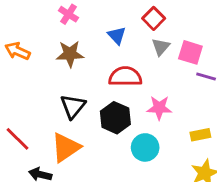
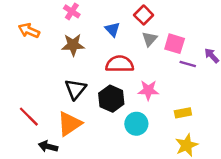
orange arrow: (18, 51) -> (29, 31), moved

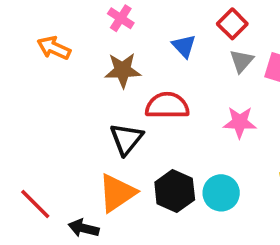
red semicircle: (120, 64) -> (167, 106), moved
pink star: (148, 90) -> (240, 122), moved
black hexagon: (111, 99) -> (175, 191), moved
red line: (29, 117) -> (35, 204), moved

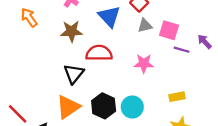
blue triangle: (184, 46) -> (109, 16), size x1.5
orange arrow: (54, 48) -> (29, 18), turned 30
gray triangle: (242, 61) -> (145, 26), turned 35

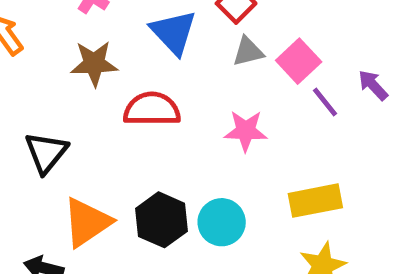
pink square: (169, 30) -> (299, 61), turned 30
purple line: (182, 50) -> (325, 102), turned 35
black triangle: (74, 74) -> (46, 152), moved
yellow rectangle: (177, 97) -> (315, 201), size x1.5

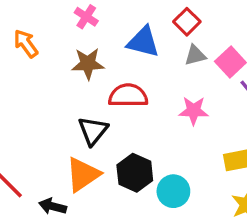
blue triangle: (174, 32) -> (143, 42), turned -33
black triangle: (46, 152) -> (93, 131), moved
cyan circle: (222, 222) -> (173, 191), moved

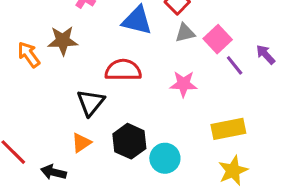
orange arrow: (26, 44) -> (29, 55), moved
brown star: (88, 64) -> (63, 41), moved
orange triangle: (83, 174) -> (81, 143), size x0.6

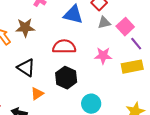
black triangle: (91, 103) -> (26, 68), moved, turned -36
yellow rectangle: (228, 129) -> (132, 67), moved
black hexagon: (129, 141) -> (66, 78), moved

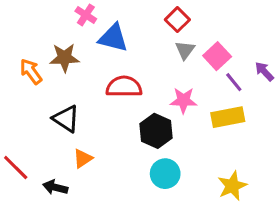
blue triangle: (73, 15) -> (113, 38), moved
gray triangle: (104, 23) -> (185, 50), turned -40
black hexagon: (66, 78) -> (156, 131), moved

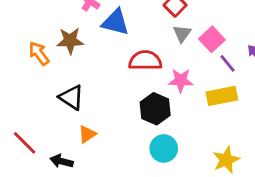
red semicircle: (124, 87) -> (145, 61), moved

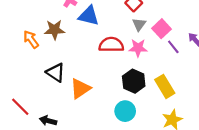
pink star: (181, 80) -> (138, 48), moved
yellow rectangle: (222, 96) -> (165, 86), moved, turned 70
black hexagon: (155, 109) -> (134, 81), moved
orange triangle: (87, 134) -> (80, 89), moved, size x1.5

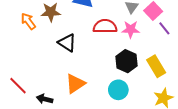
black triangle: (56, 73) -> (67, 43), moved
orange triangle: (80, 89) -> (75, 84), moved

